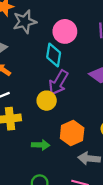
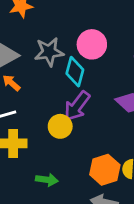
gray star: (25, 22) -> (49, 52), moved
orange hexagon: (72, 133) -> (105, 170), moved

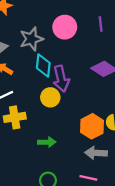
cyan diamond: (75, 72) -> (43, 66), moved
purple arrow: (77, 106) -> (61, 79), turned -40

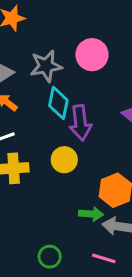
yellow circle: (50, 97) -> (64, 160), moved
green arrow: (47, 142) -> (91, 214), moved

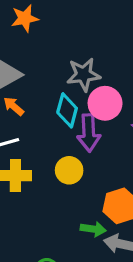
pink circle: (92, 55) -> (105, 103), moved
gray star: (46, 66) -> (84, 75), moved

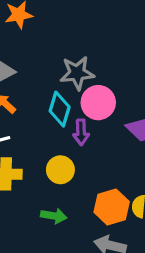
purple arrow: (89, 133) -> (81, 132), size x0.7
green arrow: (93, 229) -> (54, 216), moved

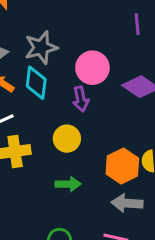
gray star: (77, 73) -> (41, 48), moved
cyan diamond: (60, 109) -> (36, 83), moved

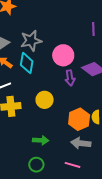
purple arrow: (81, 99) -> (70, 78), moved
green arrow: (68, 184) -> (41, 140), moved

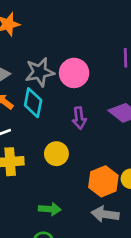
pink circle: (63, 55) -> (74, 73), moved
purple arrow: (70, 78) -> (79, 118), moved

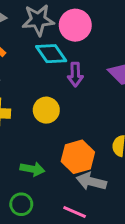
cyan diamond: (33, 103) -> (51, 54), moved, turned -52
orange hexagon: (103, 181) -> (78, 157), moved

